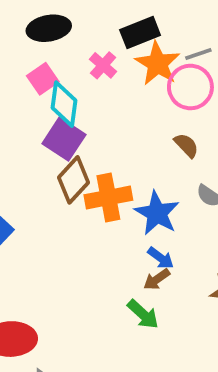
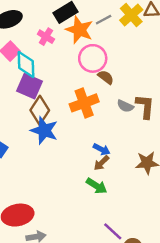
pink circle: (190, 87) -> (93, 58), moved
orange cross: (108, 198) -> (84, 103), moved
blue star: (157, 213) -> (44, 131), moved

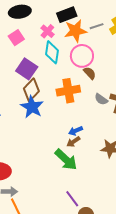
orange star: (79, 30) -> (75, 31), turned 30
cyan diamond: (26, 65) -> (52, 52), moved
blue arrow: (102, 149) -> (76, 131), turned 120
green arrow: (97, 186) -> (66, 160), size x1.4

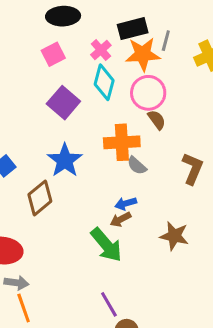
gray line: (97, 26) -> (166, 41), moved, turned -64
brown diamond: (31, 90) -> (40, 198), moved
gray semicircle: (101, 99) -> (137, 166), moved

